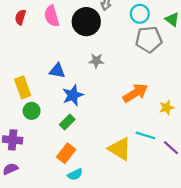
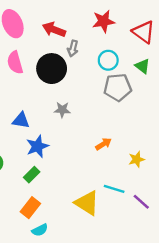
orange arrow: (135, 93) -> (103, 144), size x0.6

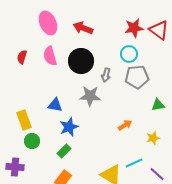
red star: (103, 21) -> (134, 28), moved
gray arrow: (73, 48) -> (106, 75), moved
green triangle: (142, 66) -> (158, 105), moved, turned -48
gray star: (62, 110) -> (90, 96), size x1.5
cyan line: (114, 189) -> (134, 163), turned -42

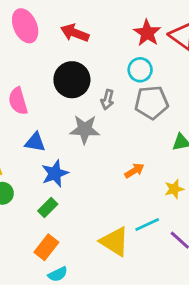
red star: (134, 28) -> (147, 33), turned -30
pink semicircle: (50, 56) -> (18, 101), moved

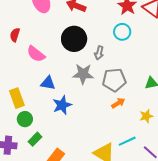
pink semicircle: (18, 101) -> (36, 54), turned -36
gray pentagon: (151, 102) -> (114, 80), moved
green rectangle: (48, 207) -> (35, 139), moved

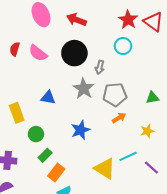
pink semicircle: (36, 54) -> (38, 53), moved
gray star: (83, 74) -> (84, 89), turned 30
blue star: (62, 105) -> (81, 130), moved
green circle: (25, 119) -> (36, 134), moved
green rectangle: (35, 139) -> (45, 155), moved

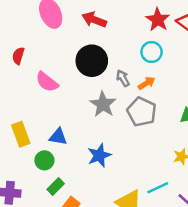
pink semicircle: (38, 53) -> (47, 82), moved
gray arrow: (100, 67) -> (123, 78), turned 136
gray pentagon: (115, 95) -> (142, 112), turned 30
blue triangle: (48, 98) -> (58, 137), moved
orange arrow: (119, 118) -> (147, 83), moved

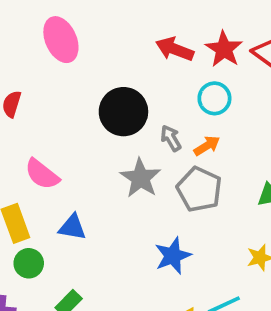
red arrow: (94, 20) -> (175, 49), moved
pink semicircle: (47, 82) -> (42, 174), moved
blue star: (99, 155) -> (173, 256), moved
green circle: (44, 160) -> (29, 263), moved

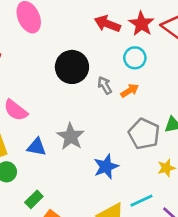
gray star: (141, 178) -> (71, 136), moved
gray pentagon: (199, 189) -> (144, 134), moved

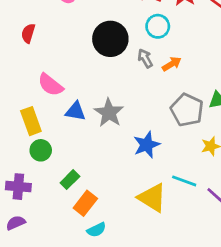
cyan circle: (135, 58) -> (158, 26), moved
blue triangle: (37, 147) -> (76, 111), moved
cyan line: (141, 201) -> (184, 181), turned 45

